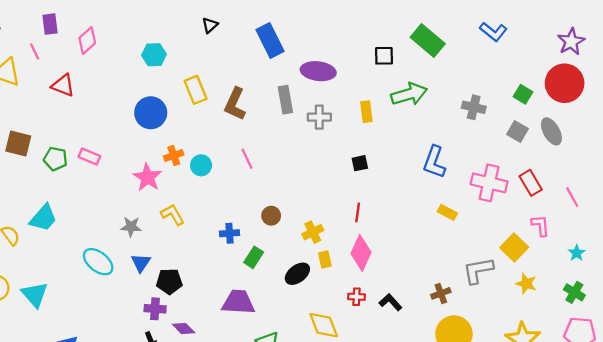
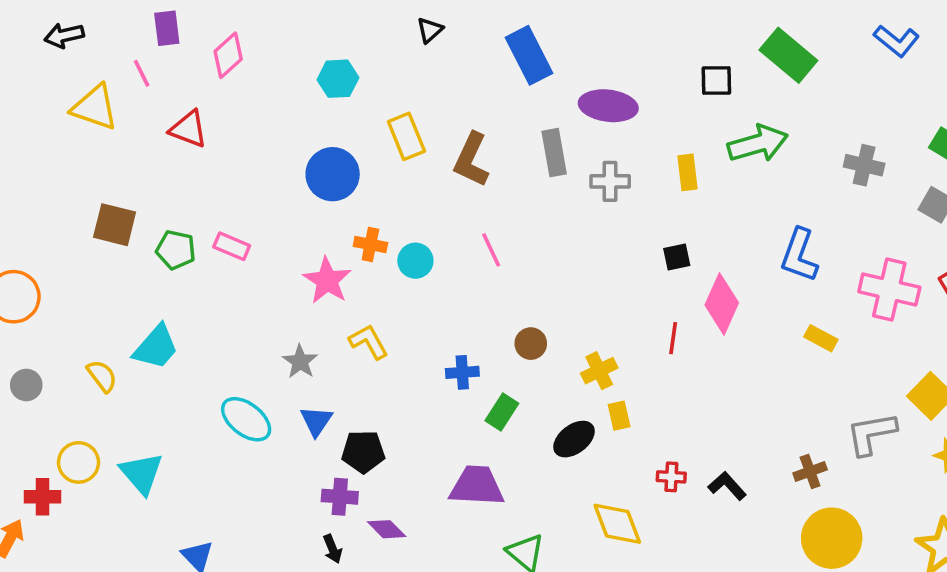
orange cross: (174, 155) -> (370, 244), turned 30
gray star: (131, 227) -> (300, 362), turned 30
pink diamond: (361, 253) -> (722, 304), moved

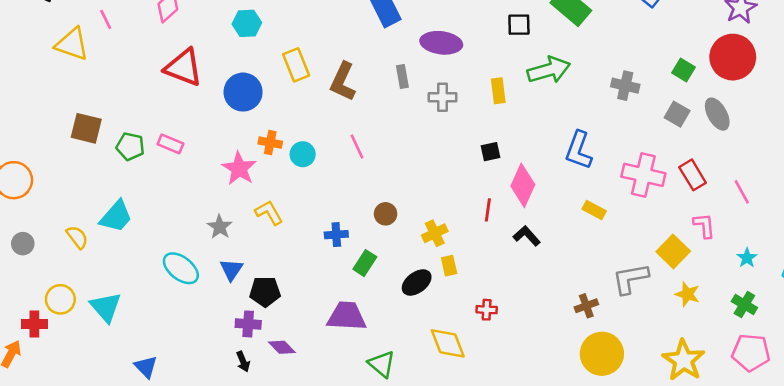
red triangle: (188, 129) -> (183, 67), moved, size x1.4
gray rectangle: (554, 153) -> (402, 76), size x0.7
black L-shape: (727, 486) -> (527, 236), moved

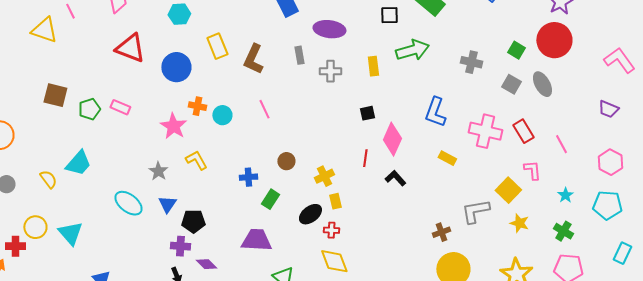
green pentagon: (130, 146) -> (89, 109), turned -30
red cross: (487, 310) -> (331, 230), moved

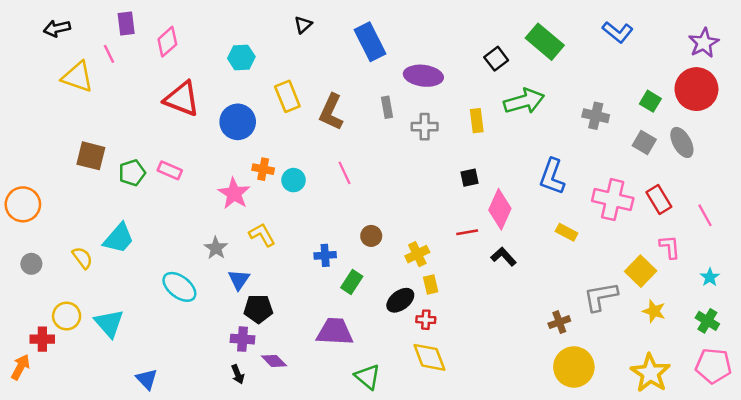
black square: (389, 15) -> (496, 59), turned -36
red line: (365, 158) -> (467, 232), turned 72
blue triangle: (167, 204) -> (239, 280), moved

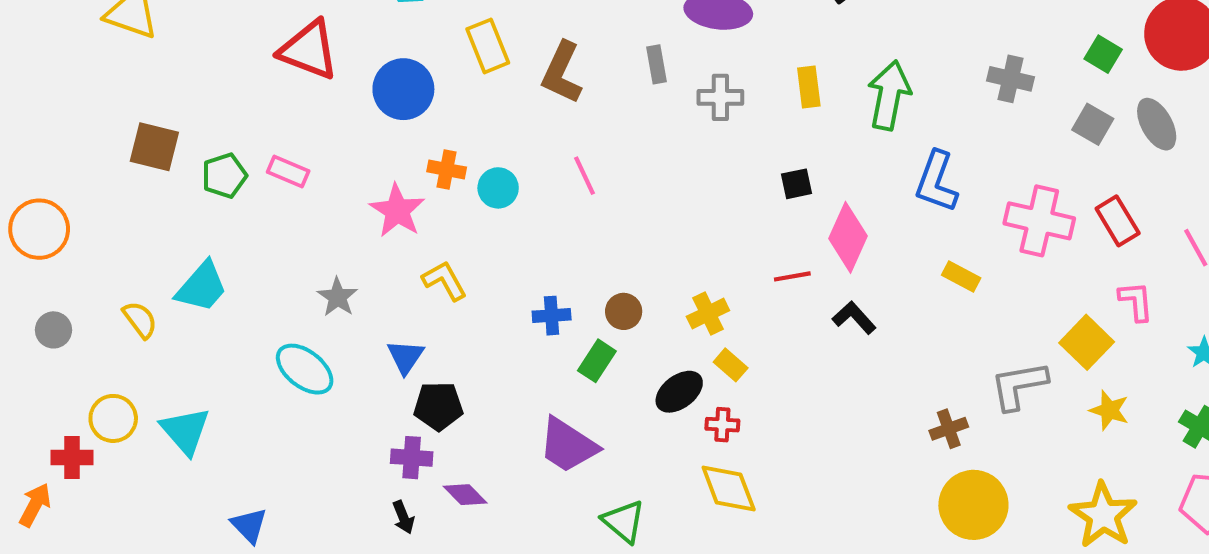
green arrow: (524, 101) -> (889, 95), moved, turned -63
brown circle: (371, 236) -> (624, 311), moved
gray star: (216, 248) -> (338, 297), moved
yellow rectangle: (431, 284) -> (731, 365), turned -36
purple trapezoid: (335, 332) -> (568, 445), turned -150

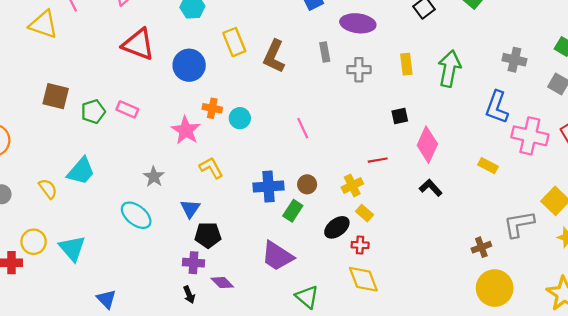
pink line: (584, 176) -> (303, 128), moved
blue L-shape: (936, 182) -> (497, 107), moved
red line: (792, 276) -> (378, 160), moved
blue cross: (552, 316) -> (269, 187), size x1.5

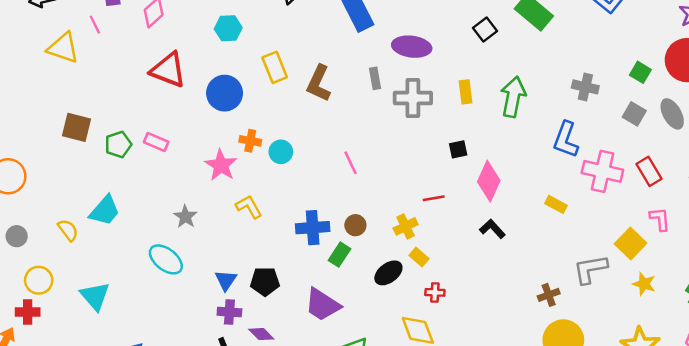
gray cross: (359, 70) -> (413, 98), size x1.4
blue triangle: (190, 209) -> (226, 280), moved
black pentagon: (208, 235) -> (265, 281), moved
yellow circle: (34, 242) -> (39, 280), moved
red cross: (360, 245) -> (435, 292), moved

